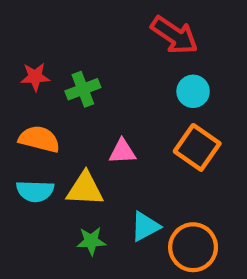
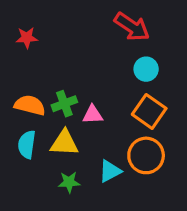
red star: (35, 77) -> (27, 38), moved
green cross: (83, 89) -> (64, 104), moved
cyan semicircle: (35, 191) -> (27, 144), turned 96
orange circle: (193, 247) -> (146, 155), moved

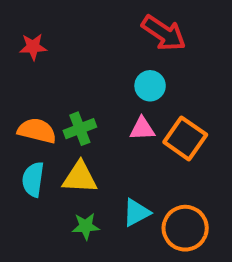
cyan circle: (146, 69) -> (150, 86), moved
pink triangle: (93, 115) -> (142, 129), moved
orange circle: (146, 155) -> (185, 228), moved

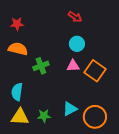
red arrow: (164, 33) -> (75, 17), moved, size x0.6
orange semicircle: (37, 131) -> (18, 49), moved
yellow triangle: (80, 177) -> (20, 117), moved

